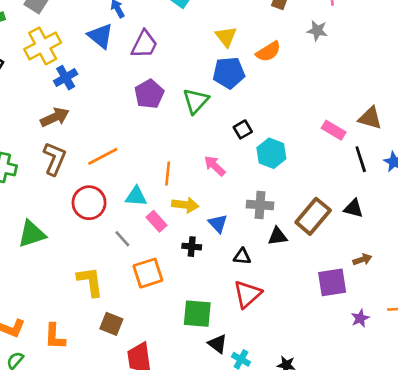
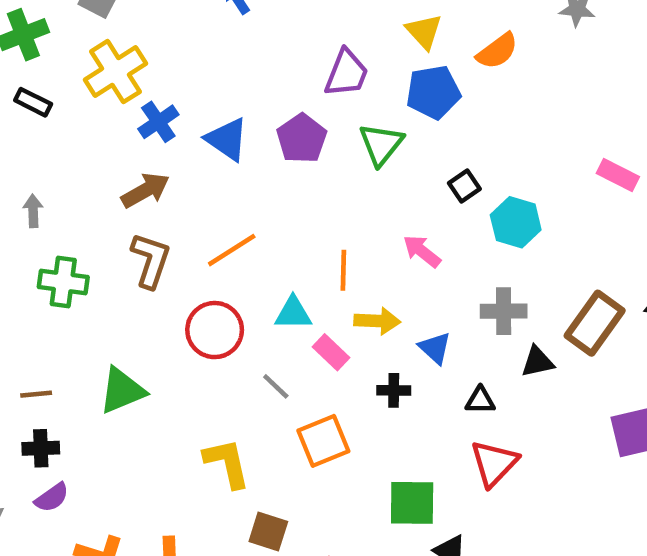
blue triangle: (100, 36) -> (227, 139), moved
purple trapezoid: (144, 44) -> (346, 73), moved

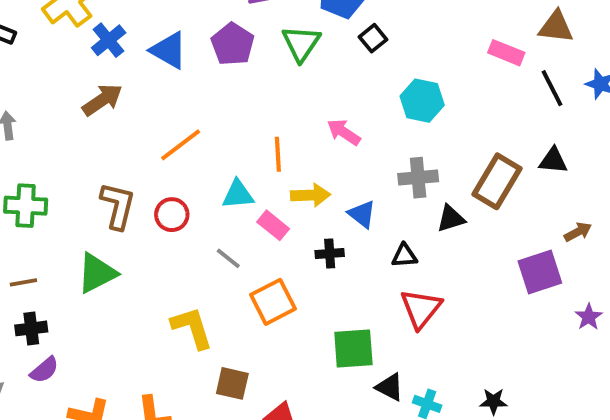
black square: (464, 186) -> (373, 38), moved
brown L-shape: (151, 260) -> (118, 206), moved
green cross: (63, 282) -> (26, 206), moved
red circle: (215, 330) -> (172, 215), size x0.7

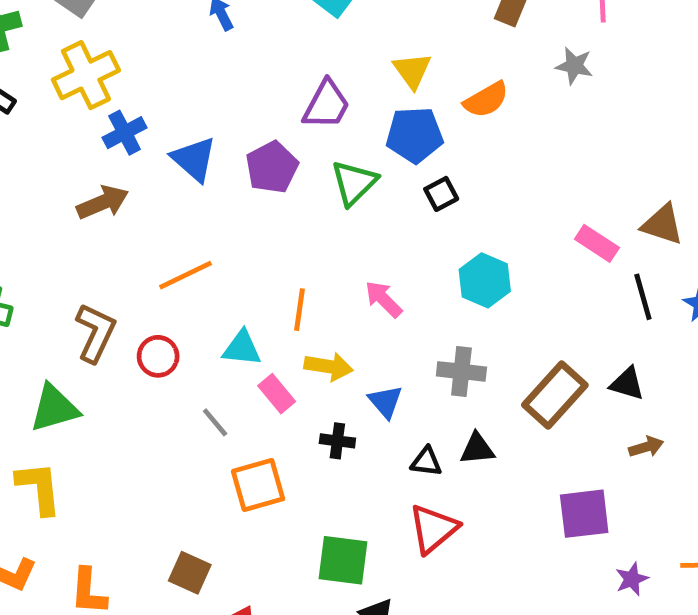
black triangle: (451, 219) -> (477, 449), moved
brown arrow: (578, 232) -> (646, 447), moved
yellow L-shape: (192, 328) -> (39, 488), moved

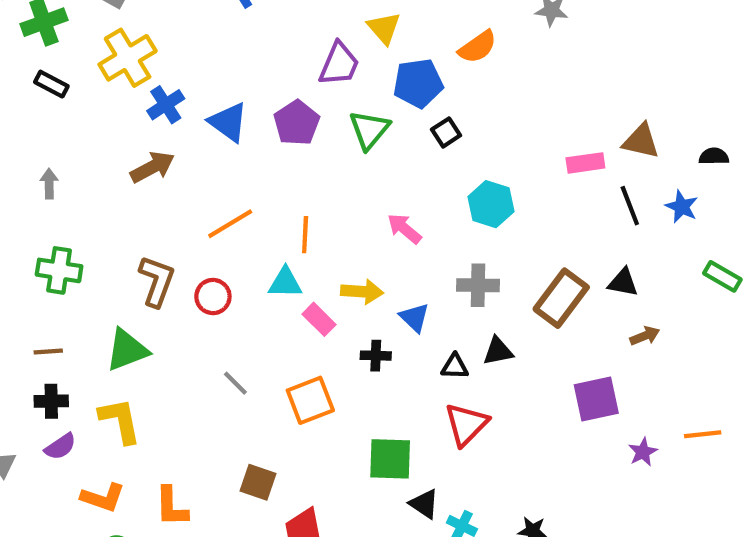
yellow triangle: (412, 70) -> (384, 28), moved
pink rectangle: (597, 243) -> (585, 163), turned -36
orange line: (299, 310) -> (305, 235), moved
gray line: (215, 422) -> (235, 383), moved

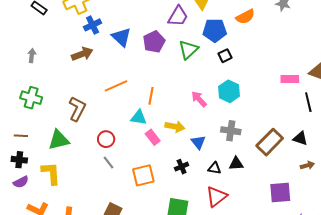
cyan hexagon: (491, 204) -> (229, 91), moved
red circle: (213, 297) -> (106, 139), moved
black cross: (376, 356) -> (182, 167), moved, turned -32

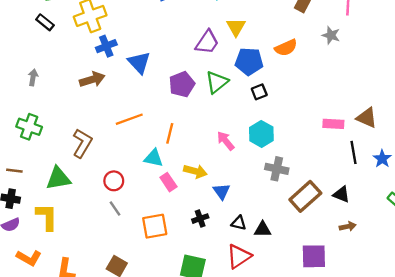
purple pentagon: (154, 42) -> (182, 84), moved
gray cross: (231, 131) -> (277, 169), moved
black triangle: (236, 164) -> (263, 229), moved

